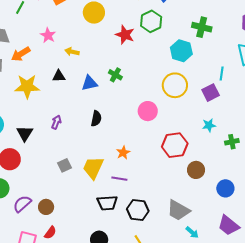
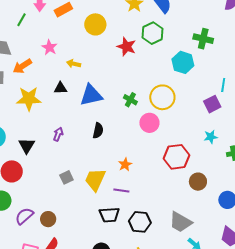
green cross: (115, 75) -> (130, 100), moved
blue triangle: (89, 83) -> (91, 95), size x1.4
yellow circle: (175, 85) -> (162, 97), moved

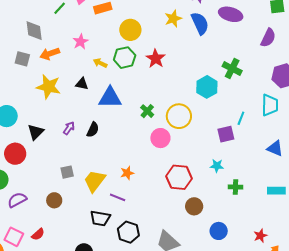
green hexagon: (153, 33) -> (125, 58), moved
black semicircle: (98, 131) -> (93, 130), moved
brown circle: (48, 219) -> (54, 200), moved

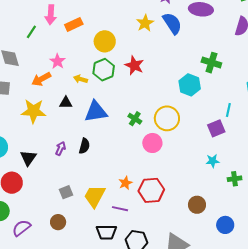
orange arrow: (50, 54) -> (41, 79), moved
red hexagon: (179, 177) -> (151, 190), moved

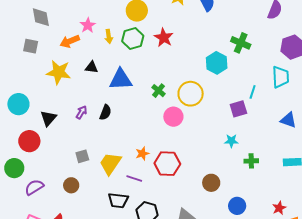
yellow arrow: (80, 79) -> (109, 36), moved, turned -120

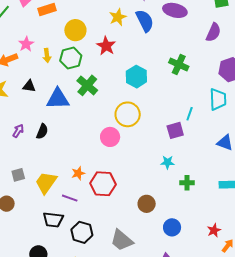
red star: (164, 38) -> (106, 46), moved
cyan hexagon: (217, 63) -> (136, 77), moved
green cross: (159, 91) -> (87, 85), moved, size x1.5

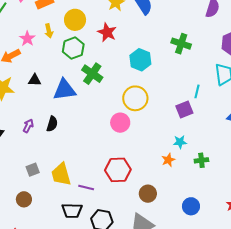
yellow arrow: (47, 56) -> (49, 31), moved
orange star: (78, 173) -> (168, 160), moved
yellow trapezoid: (46, 183) -> (61, 174), turned -45
brown circle: (147, 204) -> (148, 194), moved

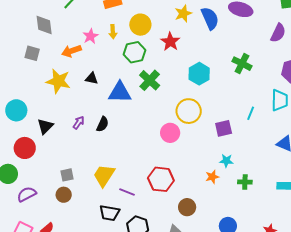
purple square: (184, 110) -> (224, 128), moved
gray square: (33, 170) -> (67, 175), moved
yellow trapezoid: (61, 174) -> (104, 175), turned 40

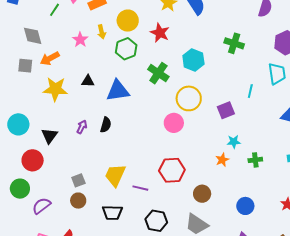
orange arrow: (71, 51) -> (50, 58), moved
green cross: (150, 80) -> (158, 73), moved
black trapezoid: (110, 213) -> (112, 213), moved

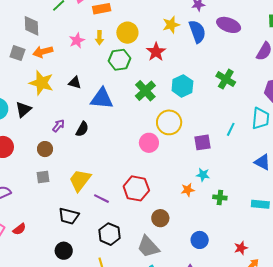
black triangle: (49, 136) -> (23, 110), moved
brown circle: (78, 201) -> (45, 149), moved

